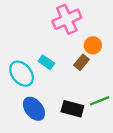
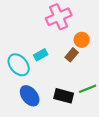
cyan rectangle: (46, 62) -> (41, 55), turned -64

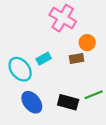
pink cross: (59, 17) -> (63, 18), turned -35
brown rectangle: (72, 55) -> (77, 59), turned 40

